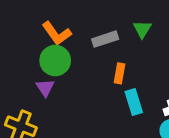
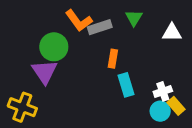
orange L-shape: (57, 33) -> (79, 21), moved
purple triangle: (45, 88) -> (45, 72), size x1.5

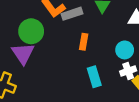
cyan rectangle: (126, 85) -> (94, 77), moved
cyan circle: (160, 111) -> (125, 50), moved

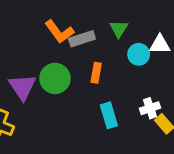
green circle: (31, 31) -> (55, 78), moved
cyan circle: (125, 50) -> (139, 54), moved

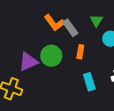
gray rectangle: (82, 39) -> (70, 28), turned 72
purple triangle: (22, 87) -> (28, 62), turned 40

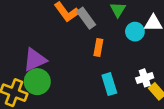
green circle: (51, 56) -> (37, 82), moved

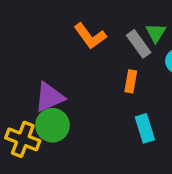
gray rectangle: (86, 18) -> (139, 44), moved

